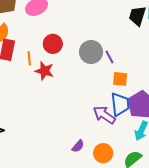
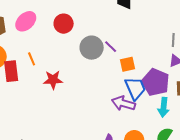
red circle: (53, 44) -> (64, 24), moved
orange line: (29, 58) -> (32, 59), moved

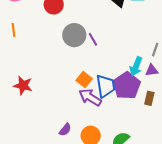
orange square: (128, 64) -> (84, 80), moved, turned 35
red star: (53, 80) -> (23, 85), moved
cyan arrow: (164, 107) -> (136, 67), moved

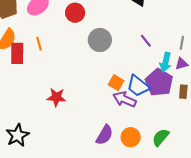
purple line: (93, 39) -> (146, 41), moved
blue trapezoid: (106, 86) -> (138, 86), turned 145
purple semicircle: (65, 130) -> (104, 135), size x1.5

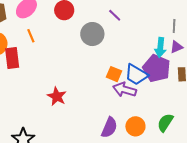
purple line: (146, 41) -> (115, 15), moved
orange line: (39, 44) -> (31, 36), moved
red star: (56, 97) -> (57, 96), turned 30

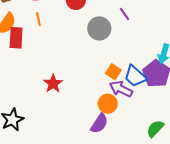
orange circle: (135, 126) -> (108, 104), moved

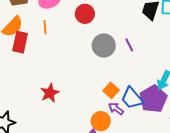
purple line: (125, 14) -> (129, 45), moved
purple arrow: (121, 89) -> (116, 109), size x0.7

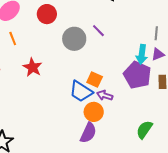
red star: (50, 93) -> (33, 67), moved
blue trapezoid: (132, 98) -> (81, 91), moved

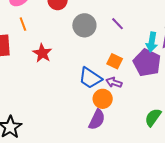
purple line: (98, 31) -> (117, 24), moved
orange square: (95, 80) -> (115, 61), moved

